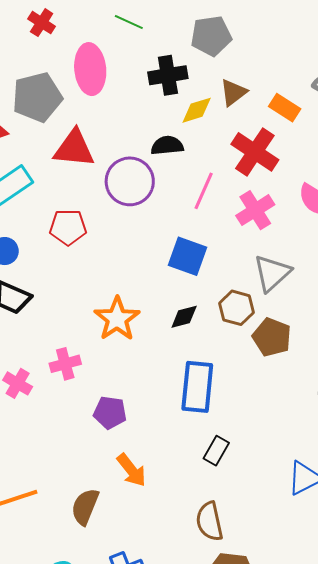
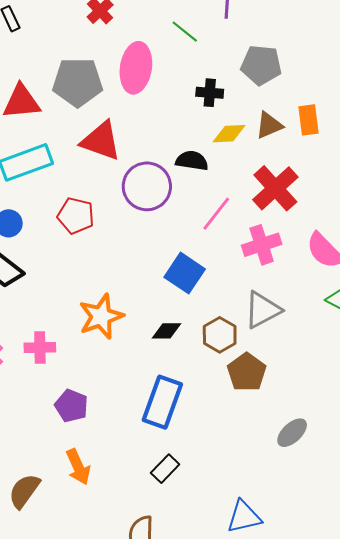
black cross: (168, 75) -> (210, 93), size x0.7
orange rectangle: (285, 108) -> (309, 120), moved, turned 36

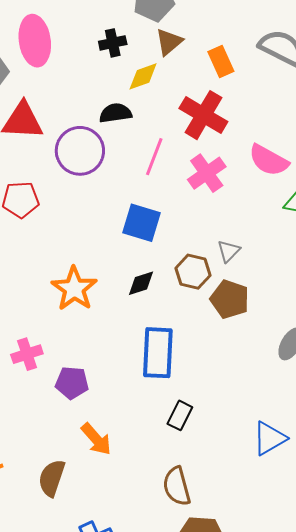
orange rectangle: (309, 120) -> (221, 61), moved
brown triangle: (269, 125) -> (169, 42), moved
gray triangle: (263, 310) -> (229, 251), moved, size x0.6
pink cross: (40, 348) -> (27, 354), moved

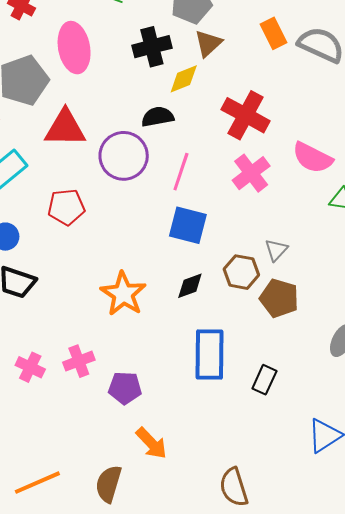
black cross: (113, 43) -> (152, 47), size x1.4
orange rectangle: (221, 61) -> (273, 33), moved
pink line: (154, 157) -> (181, 172), moved
black rectangle: (180, 415) -> (264, 380), moved

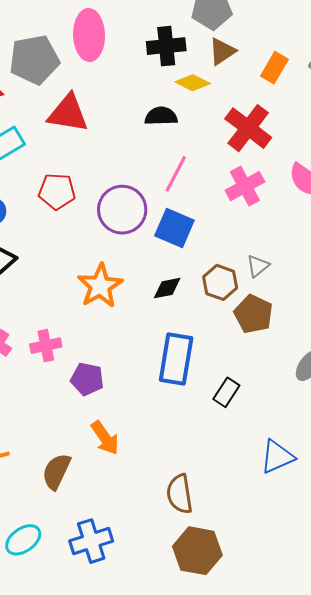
orange rectangle: (273, 33) -> (274, 68), moved, turned 48
yellow diamond: (184, 79) -> (193, 83), turned 40
purple circle: (124, 156) -> (122, 210), moved

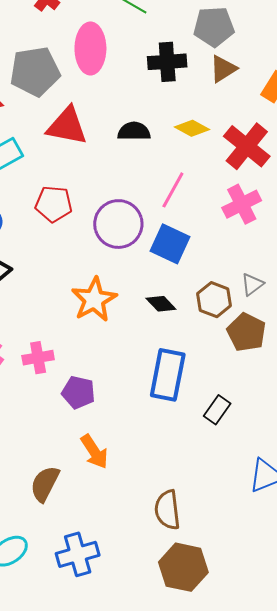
yellow diamond: (193, 83) -> (192, 128), moved
black semicircle: (161, 116) -> (134, 131), moved
black diamond: (167, 288) -> (161, 304), turned 56

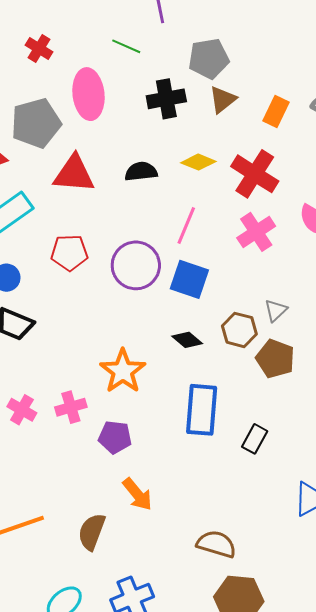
orange star: (94, 300) -> (123, 371), moved
brown semicircle: (167, 510) -> (216, 544), turned 120

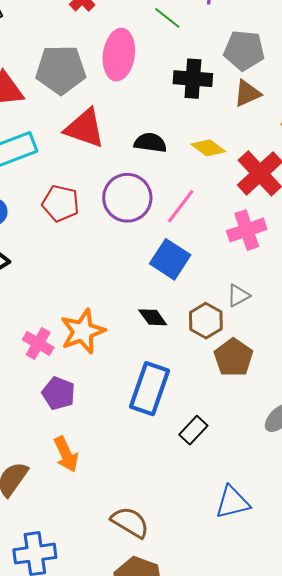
purple circle: (136, 265) -> (127, 198), moved
gray triangle: (276, 310) -> (238, 296), moved
pink cross: (71, 407) -> (38, 343), moved, turned 32

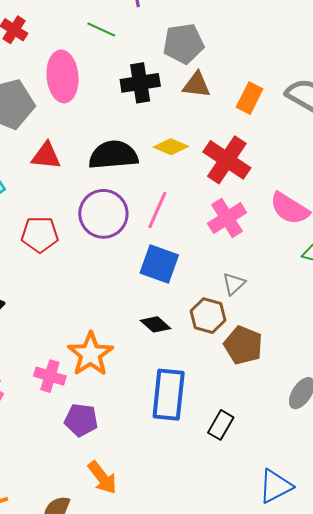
brown triangle: (247, 93) -> (196, 85), turned 44
red triangle: (85, 128) -> (46, 156), size x0.7
black semicircle: (150, 143) -> (113, 155), size x1.5

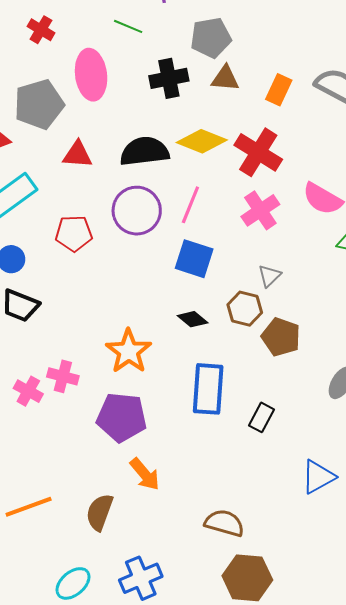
yellow diamond: (171, 147) -> (202, 141), size x1.4
pink cross: (50, 376) -> (63, 376), moved
purple pentagon: (81, 420) -> (122, 417), size x1.5

